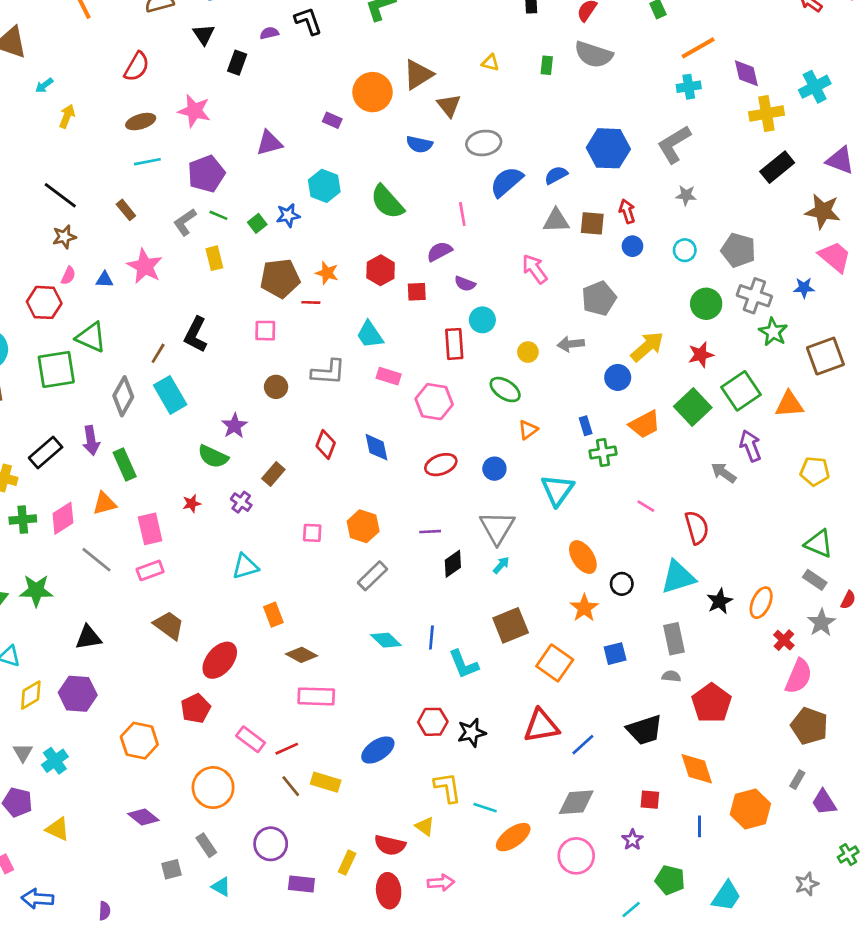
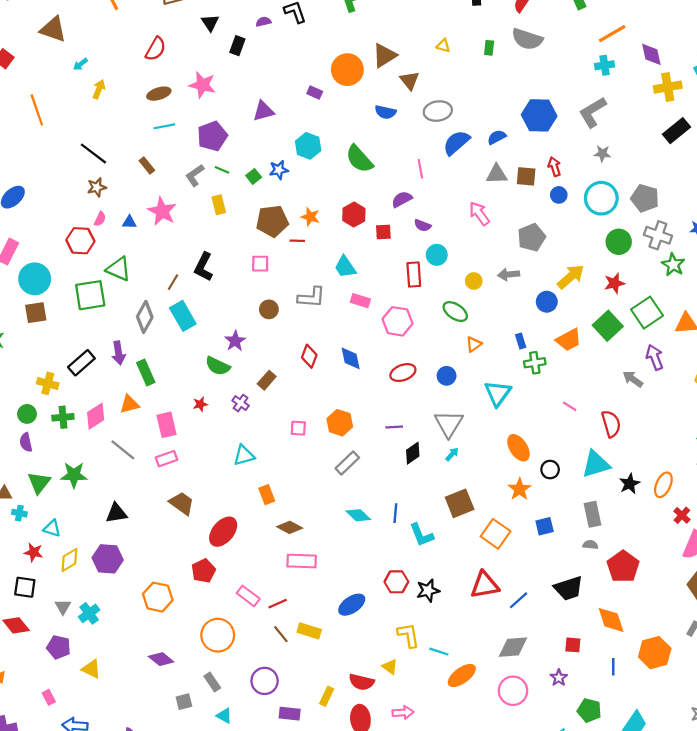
cyan circle: (685, 250) -> (601, 198), size x1.8

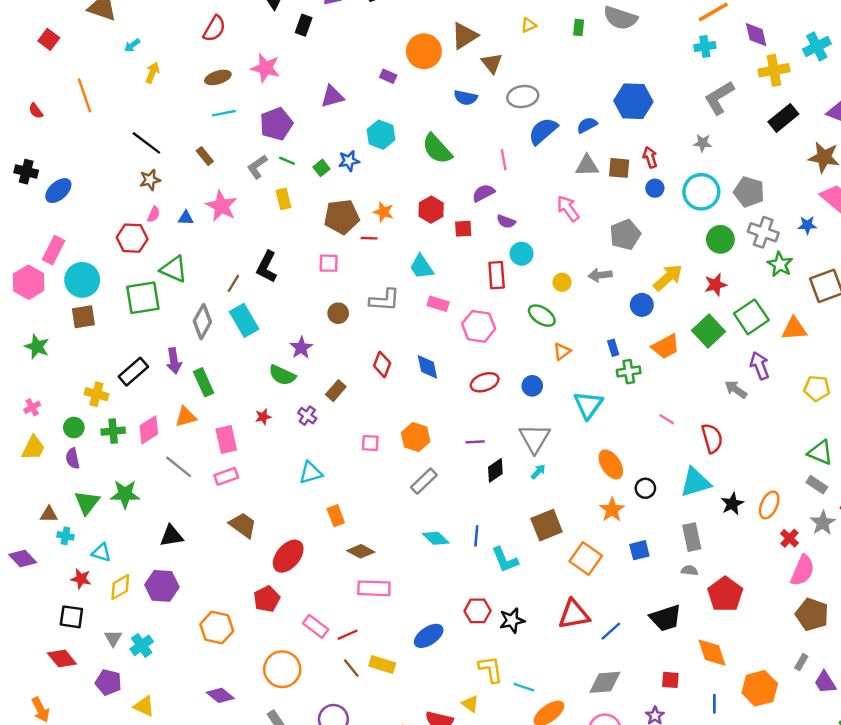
yellow triangle: (443, 46) -> (529, 25), turned -40
gray L-shape: (593, 112) -> (719, 98), moved

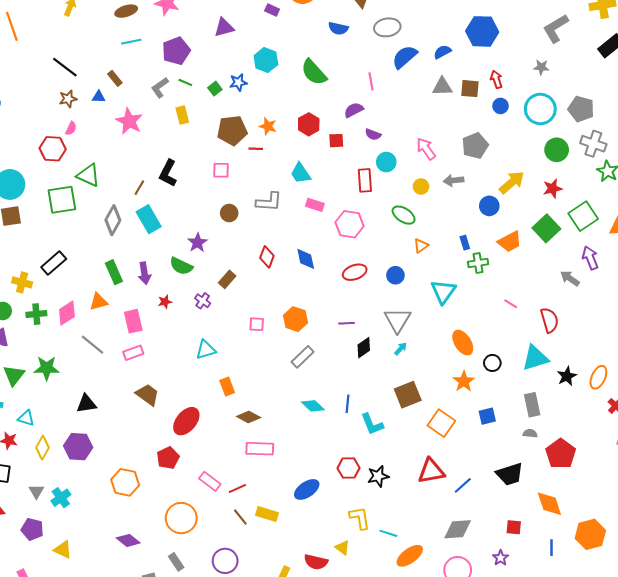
pink arrow: (568, 208) -> (426, 149), moved
blue triangle: (186, 218) -> (99, 97), moved
purple arrow: (174, 361) -> (144, 273), moved
yellow diamond: (120, 587) -> (42, 448), turned -30

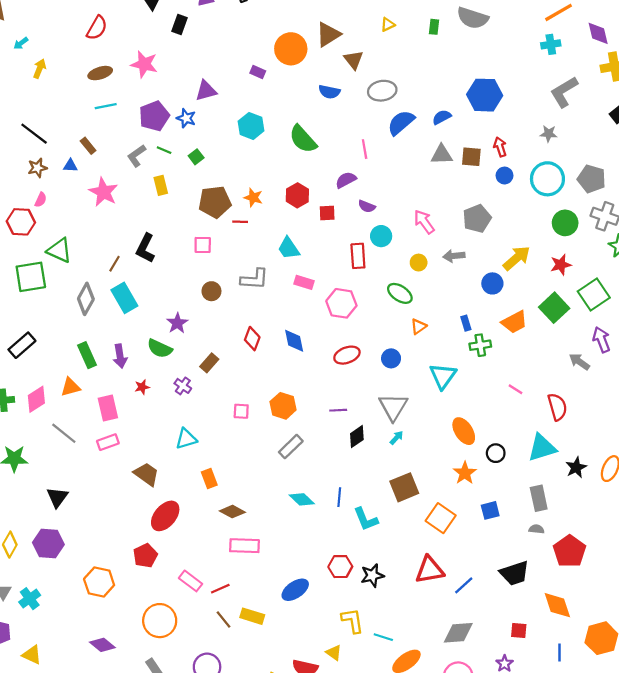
blue star: (238, 82) -> (186, 118), moved, turned 30
brown trapezoid: (148, 395) -> (146, 474), moved
black triangle: (86, 404) -> (57, 497), turned -45

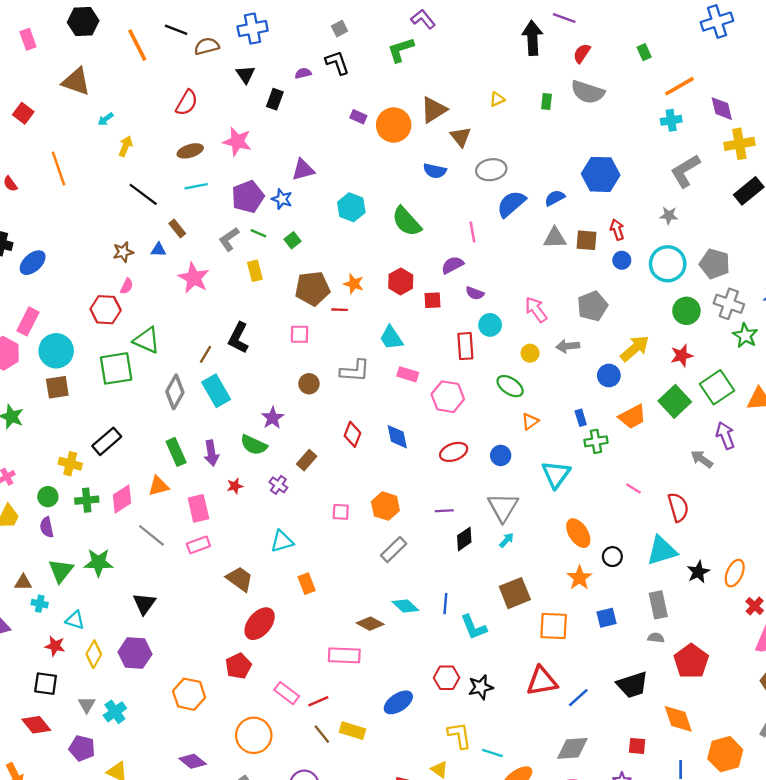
purple rectangle: (258, 72) -> (358, 117), moved
black line: (34, 134) -> (143, 194), moved
brown diamond: (232, 512) -> (370, 624), moved
orange square: (441, 518) -> (554, 626), turned -32

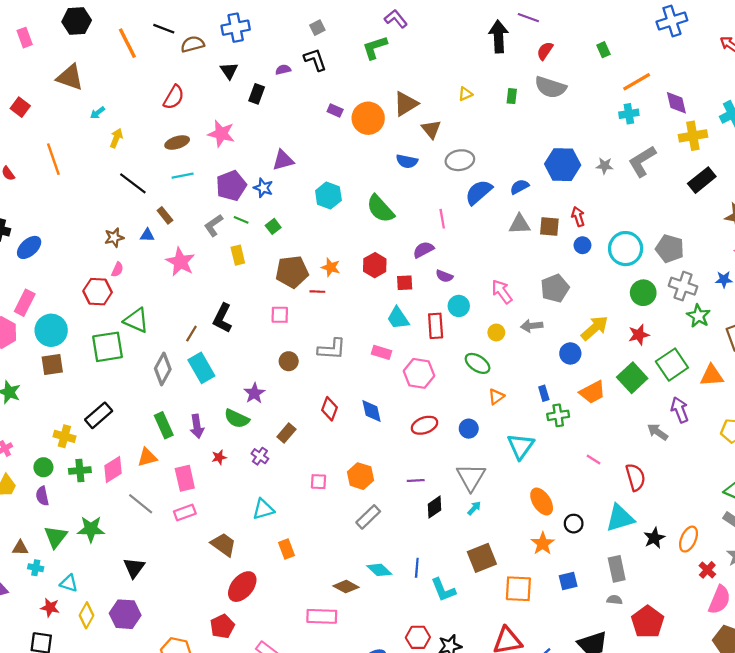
gray star: (669, 216) -> (605, 166), moved
cyan trapezoid: (391, 338) -> (398, 318), moved

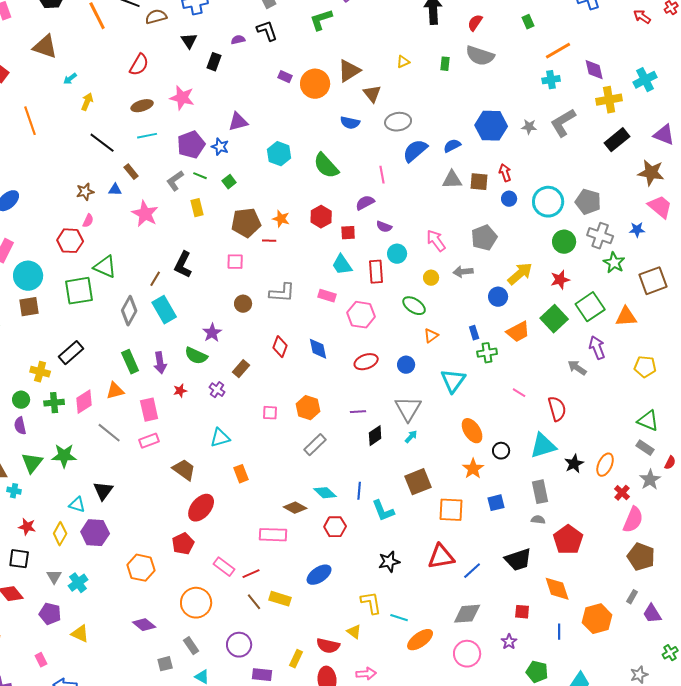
cyan triangle: (69, 583) -> (77, 505), moved
red hexagon: (418, 637) -> (335, 527), moved

